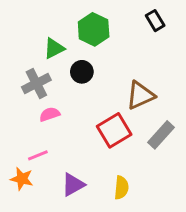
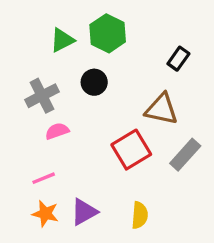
black rectangle: (155, 21) -> (178, 59), moved, turned 66
green triangle: (54, 48) -> (62, 40), moved
brown triangle: (140, 95) -> (162, 109), turned 36
orange star: (22, 179) -> (45, 214), moved

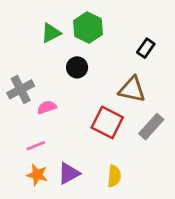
gray cross: (42, 96) -> (21, 89), moved
red square: (131, 150) -> (107, 122), turned -32

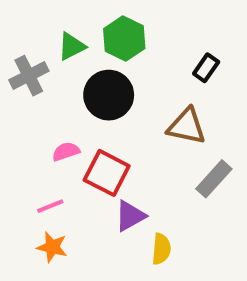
black circle: (77, 67) -> (109, 95), size x1.6
gray cross: (21, 89) -> (29, 76), moved
red square: (107, 122) -> (107, 173), moved
purple triangle: (69, 173) -> (130, 216), moved

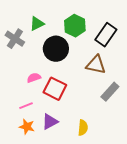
green hexagon: (124, 39) -> (75, 26), moved
black rectangle: (206, 68) -> (106, 35), size x1.6
gray cross: (29, 76) -> (15, 39), turned -30
purple triangle: (130, 216) -> (50, 122), moved

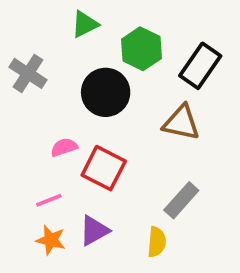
green triangle: (37, 24) -> (85, 24), moved
gray rectangle: (110, 92) -> (181, 200), moved

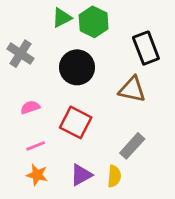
green hexagon: (142, 49) -> (94, 22), moved
black rectangle: (200, 66) -> (146, 48), turned -56
pink semicircle: (64, 147) -> (30, 107), moved
purple triangle: (94, 231) -> (81, 175), moved

